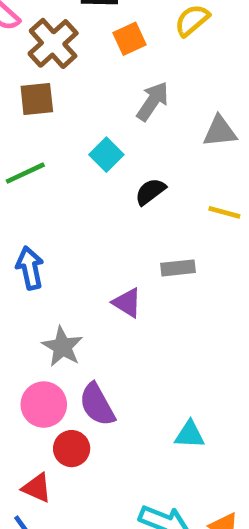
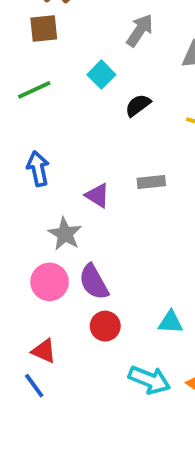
gray rectangle: (178, 268) -> (151, 182), moved
purple triangle: (127, 303) -> (98, 196), moved
cyan triangle: (190, 435) -> (170, 322), moved
red circle: (72, 449) -> (105, 326), moved

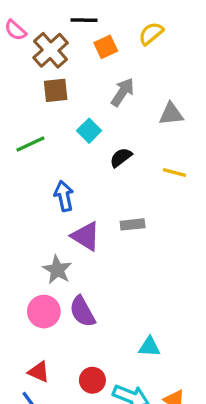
brown square: (44, 28) -> (56, 90), moved
blue arrow: (38, 169) -> (64, 196), moved
purple triangle: (98, 196) -> (86, 236), size x1.4
red circle: (105, 326) -> (92, 380), moved

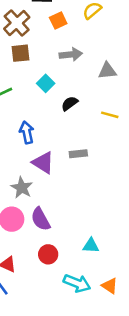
gray arrow: (123, 92) -> (71, 54), turned 50
red circle: (92, 380) -> (48, 254), moved

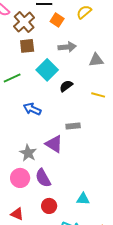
orange square: (58, 20) -> (57, 20), turned -32
cyan square: (46, 83) -> (47, 70), size x1.5
blue arrow: (27, 132) -> (32, 109), turned -54
purple triangle: (43, 163) -> (54, 144), moved

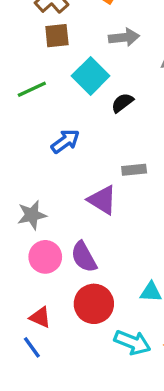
blue arrow: (32, 109) -> (65, 141), turned 120
gray star: (28, 153) -> (32, 215), moved, turned 30
red circle: (49, 206) -> (94, 304), size x1.5

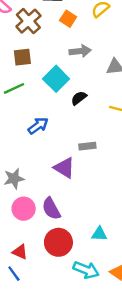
brown square: (57, 36) -> (22, 57), moved

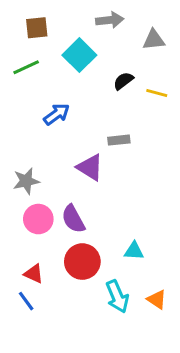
black semicircle: (79, 98) -> (123, 81), moved
cyan arrow: (86, 270) -> (117, 296), turned 45

